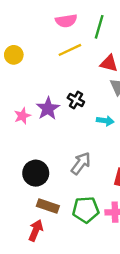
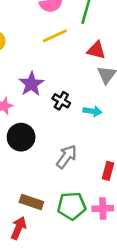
black cross: (76, 100) -> (61, 101), moved
purple star: (48, 108) -> (31, 84), moved
black circle: (36, 173) -> (21, 137), moved

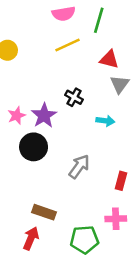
purple star: (31, 84) -> (44, 116), moved
black cross: (61, 101) -> (74, 97), moved
green pentagon: (72, 206) -> (84, 240), moved

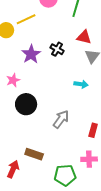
yellow line: (67, 45) -> (26, 19), moved
black cross: (74, 97) -> (57, 49), moved
purple star: (44, 116) -> (31, 54), moved
red arrow: (31, 238) -> (13, 169), moved

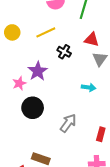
yellow line: (26, 19) -> (46, 32), moved
purple star: (31, 54) -> (38, 71), moved

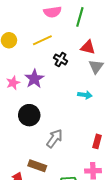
pink star: (19, 83) -> (13, 83), moved
gray arrow: (68, 123) -> (55, 138), moved

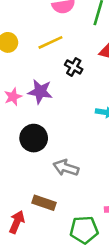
purple star: (34, 79) -> (40, 92), turned -30
gray arrow: (55, 138) -> (66, 168), turned -108

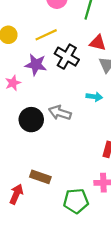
black cross: (74, 67) -> (67, 57), size x1.5
purple star: (40, 92) -> (36, 65), moved
gray arrow: (66, 168) -> (60, 113), moved

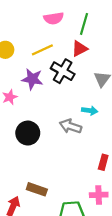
red triangle: (98, 43) -> (80, 49), moved, turned -42
gray arrow: (60, 113) -> (71, 126), moved

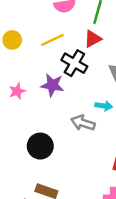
purple star: (32, 79) -> (52, 85), moved
black circle: (28, 133) -> (40, 146), moved

